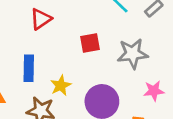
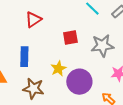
yellow star: (61, 86) -> (58, 69), moved

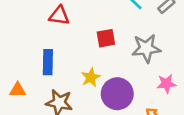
red triangle: (33, 20) -> (59, 16), turned 42

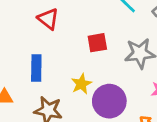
red triangle: (59, 16) -> (48, 19), turned 30

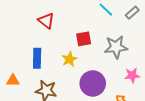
yellow star: (81, 84) -> (69, 59), moved

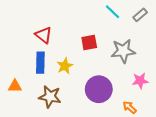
red triangle: (46, 21) -> (44, 35), moved
yellow star: (69, 59) -> (65, 66), moved

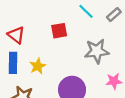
red square: (89, 42) -> (59, 31), moved

